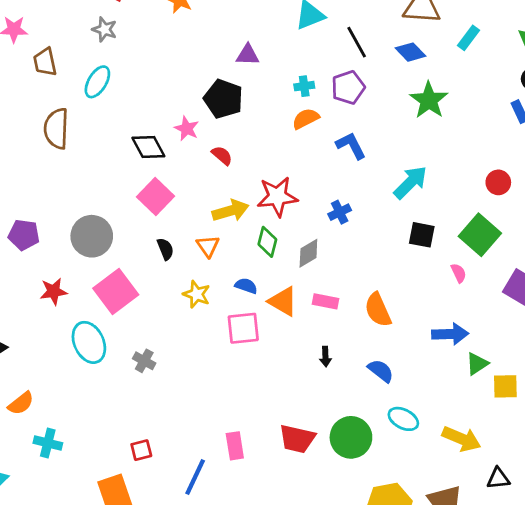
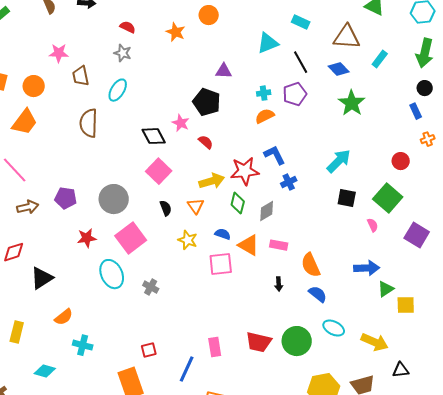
blue L-shape: (351, 146) -> (275, 155), moved
orange semicircle: (378, 310) -> (311, 265), moved

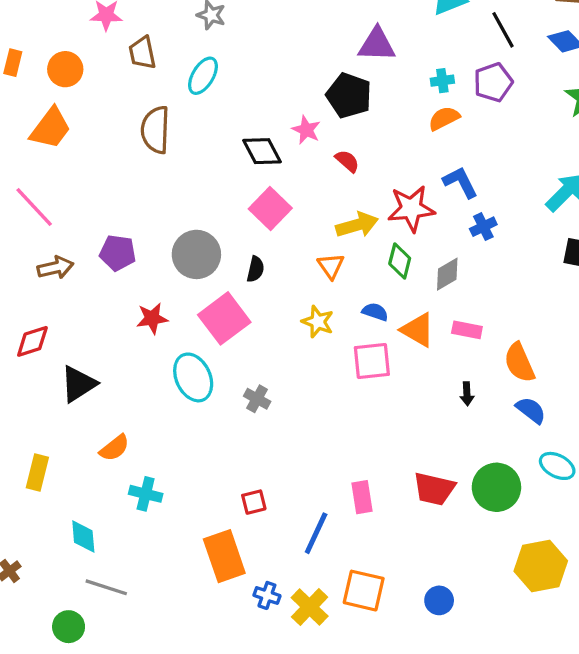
purple triangle: (224, 71) -> (377, 45), size x1.4
black semicircle: (166, 208) -> (255, 269), moved, turned 35
cyan diamond: (45, 371) -> (83, 536), turned 70

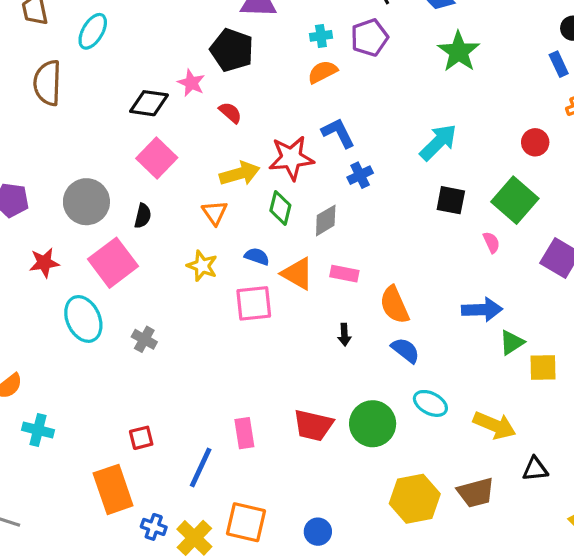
black diamond: (262, 151) -> (149, 103), turned -54

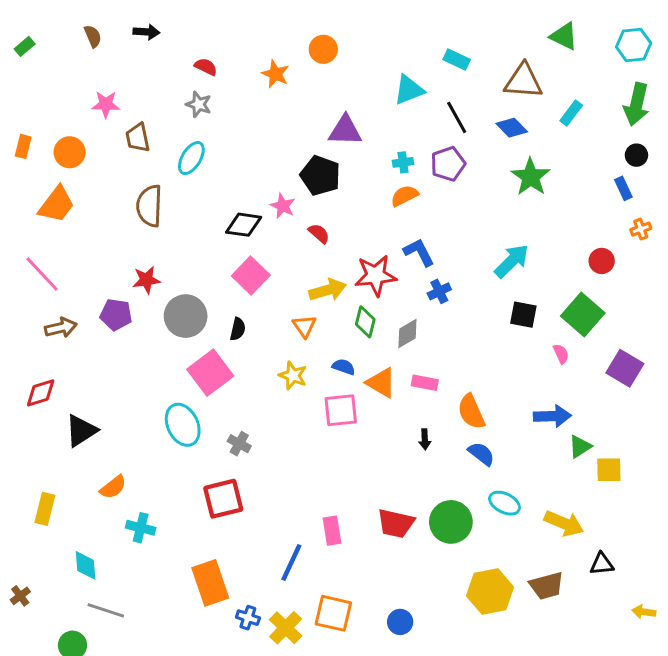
red star: (44, 263) -> (146, 280), moved
red square: (141, 438) -> (223, 499), moved, size x1.8

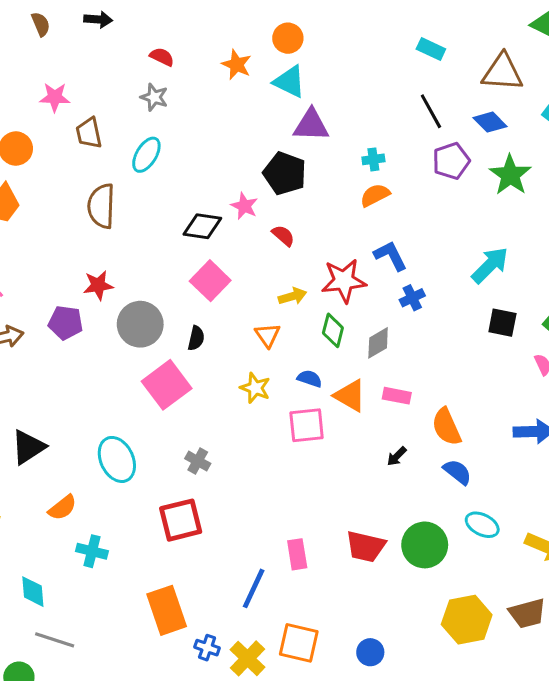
cyan triangle: (409, 90) -> (289, 82), moved, turned 48
purple pentagon: (448, 164) -> (451, 161), moved
yellow arrow: (328, 290) -> (293, 296), size x0.7
cyan ellipse: (183, 425) -> (117, 459), moved
black arrow: (425, 439) -> (397, 456), turned 48

